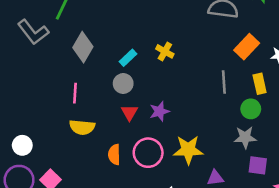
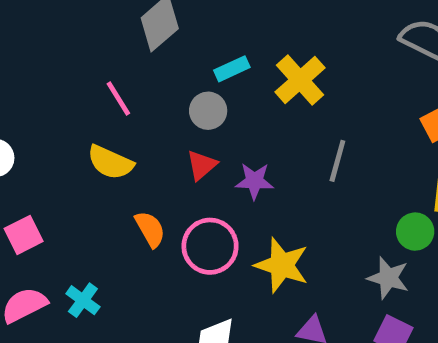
yellow cross: (165, 51) -> (300, 80), size x1.5
gray line: (224, 82) -> (337, 161), moved
pink line: (75, 93) -> (118, 98), turned -54
orange semicircle: (114, 155) -> (150, 229), turned 132

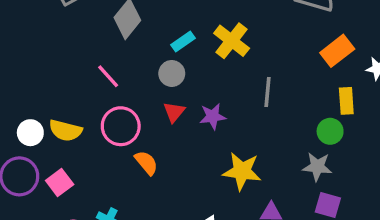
yellow semicircle: (110, 162) -> (65, 130), moved
pink circle: (210, 246) -> (121, 126), moved

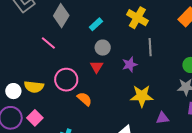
yellow cross: (232, 41) -> (137, 18), moved
gray circle: (172, 73) -> (103, 48), moved
pink line: (108, 76) -> (48, 43), moved
purple star: (213, 116) -> (130, 64), moved

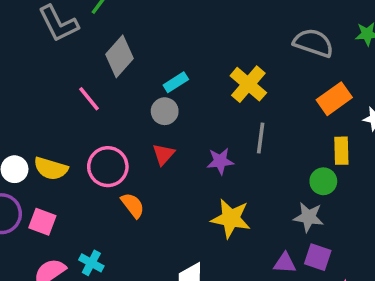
gray circle: (103, 48) -> (165, 111), moved
pink square: (35, 118) -> (42, 222), turned -35
purple triangle: (162, 118) -> (285, 263), moved

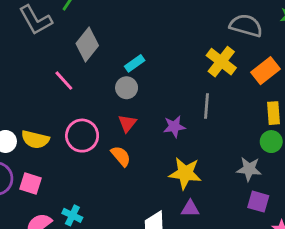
yellow cross: (248, 84) -> (221, 62), moved
green circle: (323, 181) -> (271, 142), moved
orange semicircle: (133, 205) -> (121, 156), moved
purple triangle: (285, 263) -> (190, 209), moved

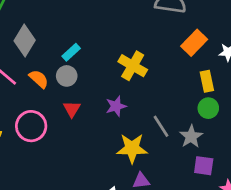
yellow cross: (221, 62) -> (133, 66), moved
gray line: (207, 106) -> (161, 126), moved, turned -30
orange semicircle: (121, 156) -> (39, 79), moved
gray star: (249, 169) -> (191, 137), turned -30

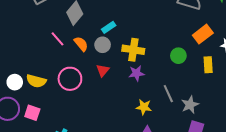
yellow cross: (133, 66) -> (133, 50), moved, turned -30
green circle: (208, 108) -> (178, 56), moved
yellow star: (132, 148) -> (144, 107), size x0.7

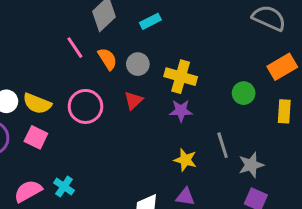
cyan rectangle: (109, 27) -> (150, 21), moved
pink square: (32, 113) -> (36, 137), moved

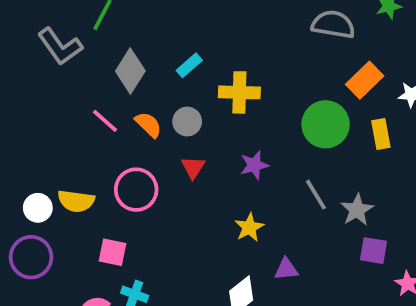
yellow cross: (181, 77) -> (239, 92), moved
green circle: (244, 93) -> (326, 124), size x1.6
pink square: (36, 137) -> (113, 252), moved
yellow star: (185, 160) -> (249, 227), moved, turned -30

